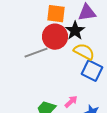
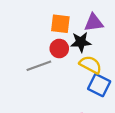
black star: (75, 31) -> (81, 42), turned 30
red circle: (55, 37) -> (59, 48), size x0.7

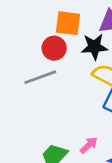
red circle: (59, 48) -> (54, 48), moved

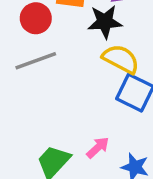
red circle: (54, 48) -> (36, 18), moved

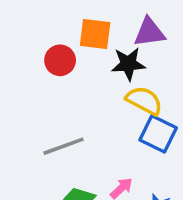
gray line: (36, 61) -> (64, 146), moved

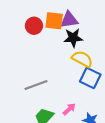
purple triangle: (149, 32) -> (69, 20), moved
red circle: (60, 60) -> (34, 26), moved

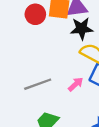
pink arrow: (69, 109) -> (76, 84), moved

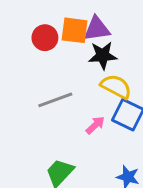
gray line: (38, 84) -> (55, 100), moved

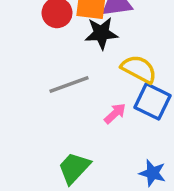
black star: (103, 55) -> (101, 33), moved

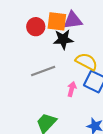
pink arrow: (115, 113) -> (72, 89), turned -32

